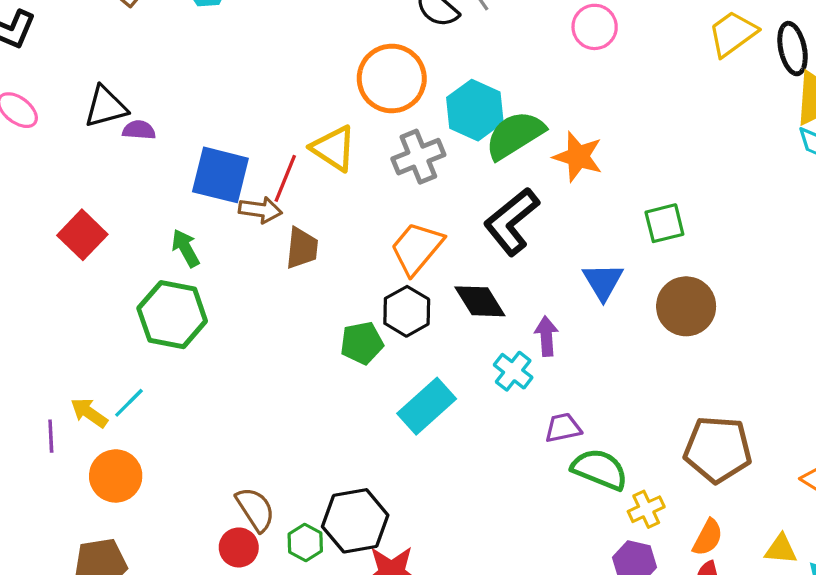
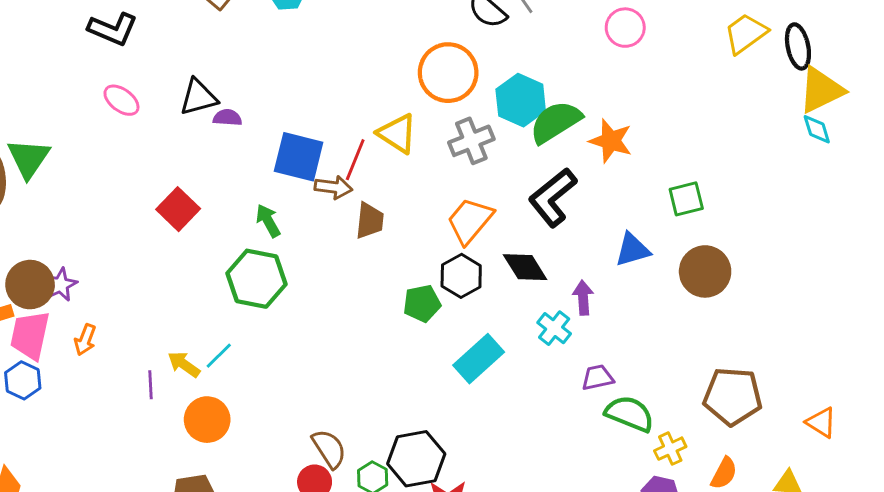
blue triangle: (603, 281) -> (632, 250), turned 45

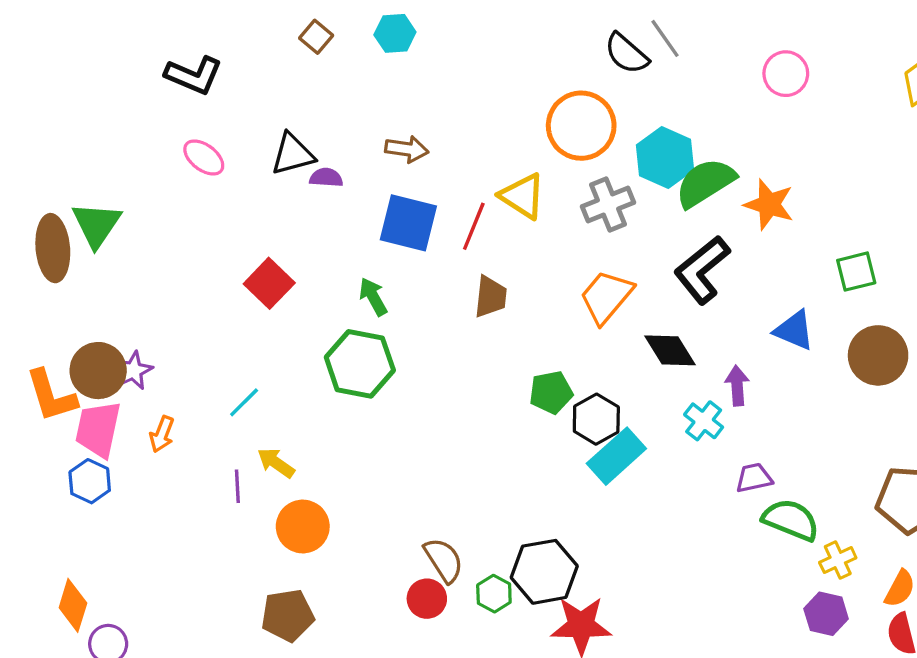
brown arrow: (333, 187) -> (407, 149), moved
blue triangle: (632, 250) -> (794, 330), turned 39
black hexagon: (461, 276) -> (596, 419), moved
cyan line: (219, 356) -> (244, 402), moved

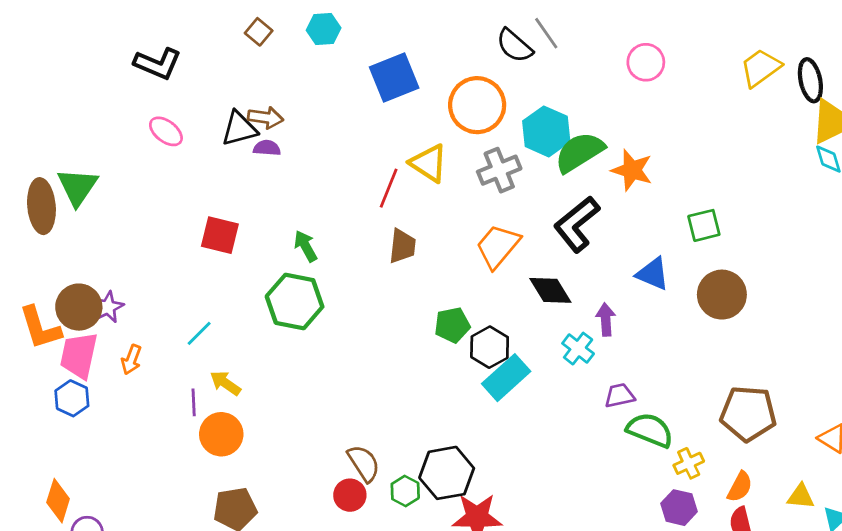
brown arrow: (407, 149) -> (266, 118), moved
blue square: (408, 223) -> (394, 77), moved, turned -36
red square: (269, 283) -> (220, 235), turned -30
orange circle: (303, 527) -> (221, 434), moved

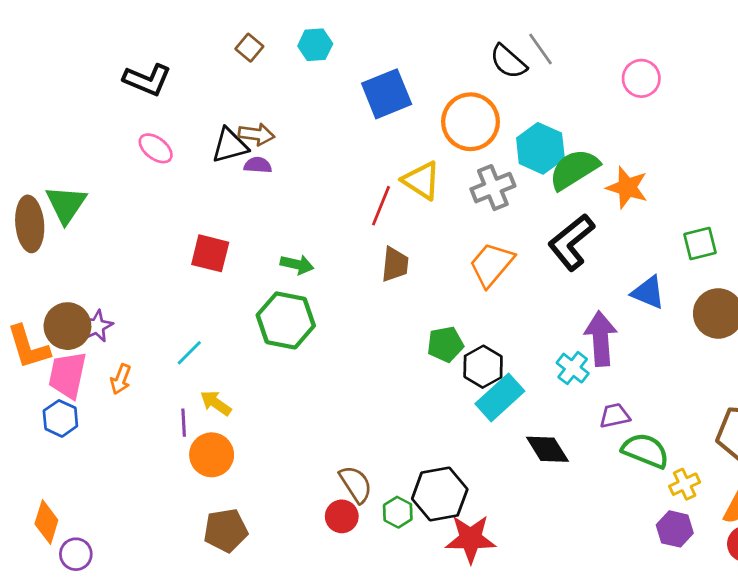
green arrow: (306, 246) -> (297, 264), turned 132
black diamond: (550, 290) -> (547, 449), moved
purple arrow: (606, 319) -> (601, 339), size x1.6

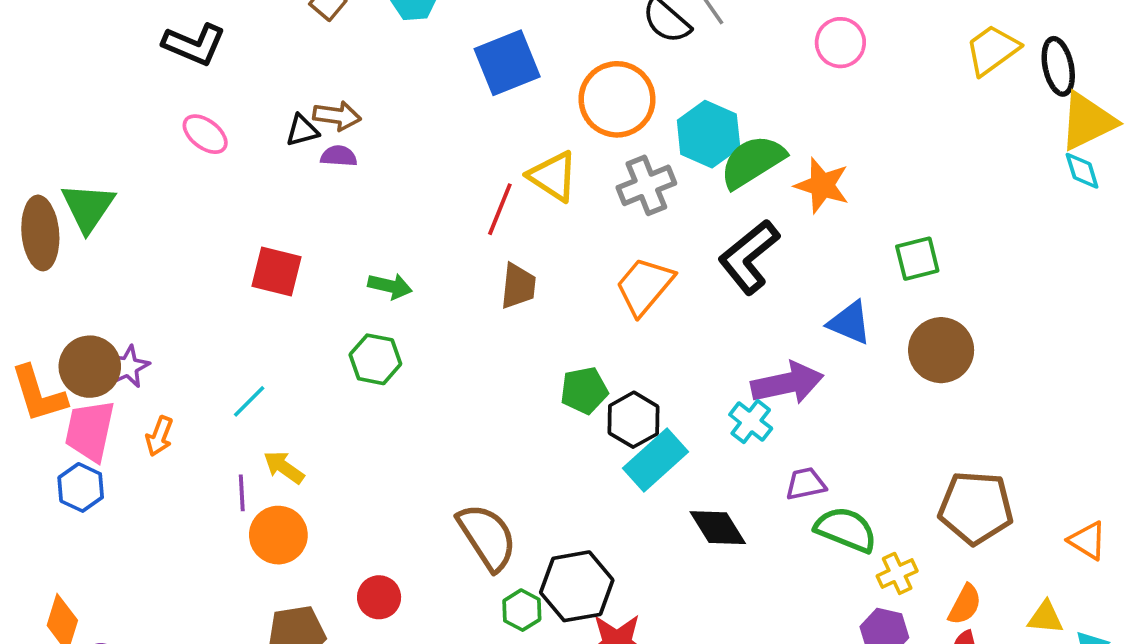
black triangle: (230, 146) -> (302, 130), size x0.7
green hexagon: (286, 320) -> (375, 359), size x0.7
purple arrow: (601, 339) -> (787, 383), turned 82
brown semicircle: (356, 484) -> (487, 537), moved, size x1.4
red circle: (342, 516) -> (379, 597), moved

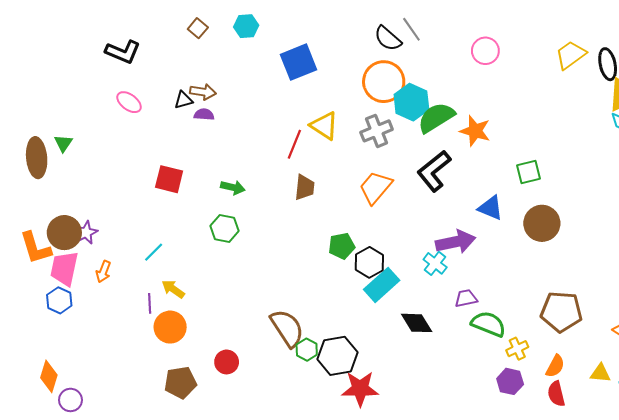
orange circle: (617, 99) -> (384, 82), moved
green triangle: (88, 207) -> (63, 143), size x0.6
green hexagon: (522, 610) -> (307, 350), moved

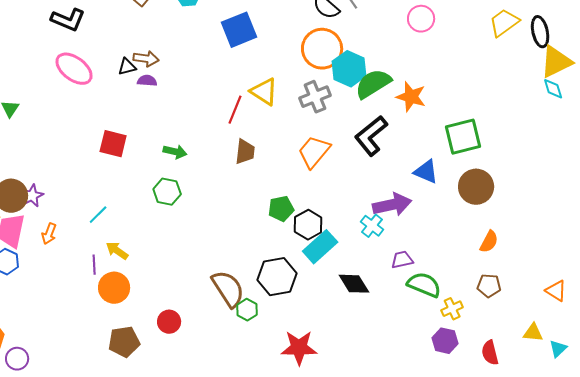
pink ellipse: (129, 102) -> (74, 69), size x1.5
green square: (529, 172) -> (463, 137), size x1.5
brown pentagon: (561, 312) -> (489, 286), moved, size x0.6
black hexagon: (338, 356) -> (277, 277), moved
orange semicircle: (555, 366) -> (489, 242), moved

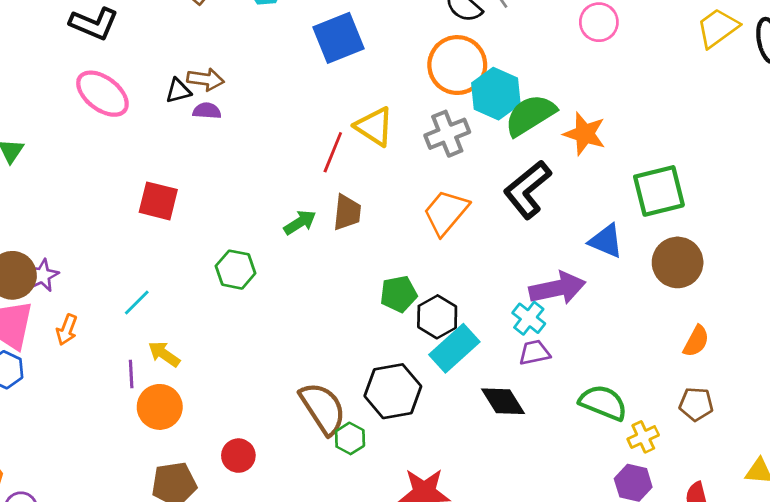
green arrow: (175, 152) -> (300, 222), moved, turned -45
purple trapezoid: (402, 260) -> (535, 353), moved

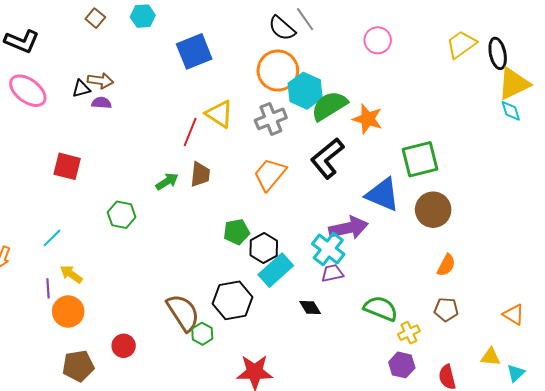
blue triangle: (606, 241) -> (383, 195), size x1.4
cyan cross: (529, 318) -> (328, 249), size x1.4
black diamond: (503, 401) -> (310, 307), size x0.7

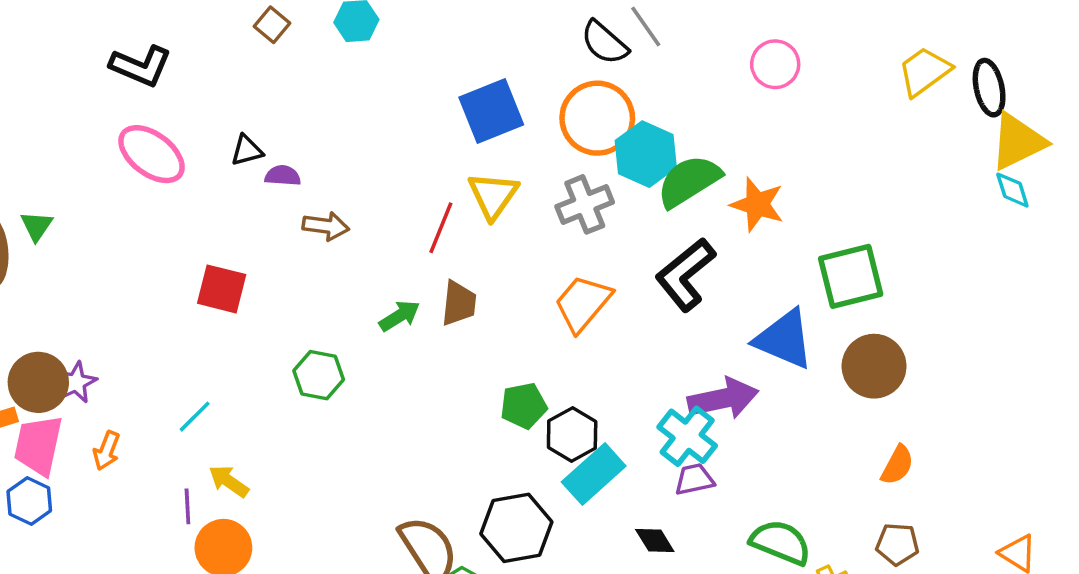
blue square: (194, 51) -> (491, 111), moved
brown arrow: (100, 81) -> (326, 226), moved
yellow triangle: (219, 114) -> (493, 195), turned 32

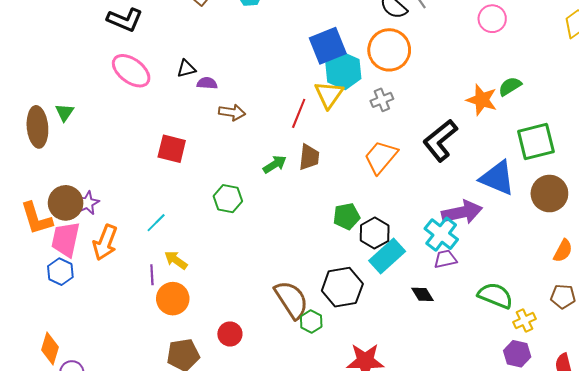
cyan hexagon: (646, 154) -> (343, 71), moved
green semicircle: (689, 181) -> (510, 86), moved, size x0.6
gray cross: (585, 204) -> (382, 100), size x0.7
orange arrow: (107, 451) -> (105, 242), size x1.6

